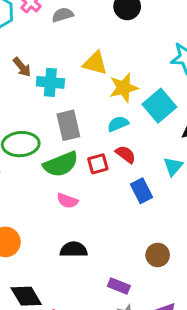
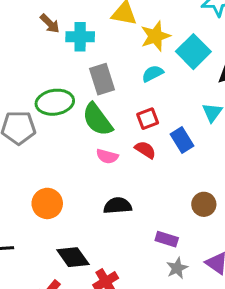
red semicircle: (126, 154) -> (145, 150), moved
green semicircle: (61, 164) -> (97, 120), turned 80
red square: (98, 164) -> (148, 119), moved

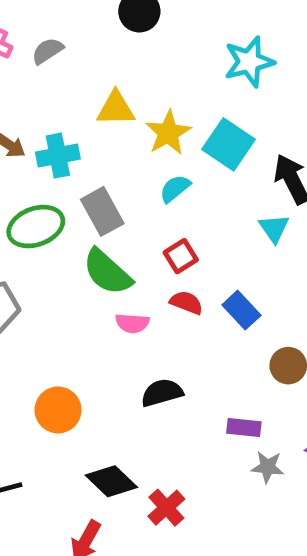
green ellipse: (55, 102) -> (36, 227), moved
blue rectangle: (182, 140) -> (241, 310), moved
gray star: (177, 268) -> (268, 467), turned -30

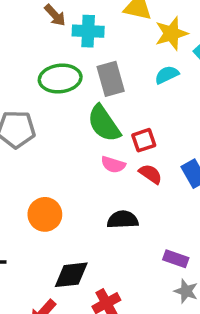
red square: (181, 256) -> (144, 140), moved
red semicircle: (186, 303) -> (150, 174), moved
black diamond: (111, 481) -> (71, 275), turned -63

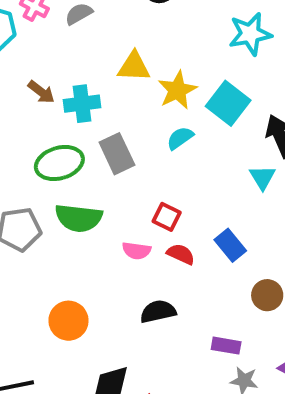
green semicircle: (104, 123) -> (79, 218), moved, turned -39
red square: (144, 140) -> (167, 217), turned -35

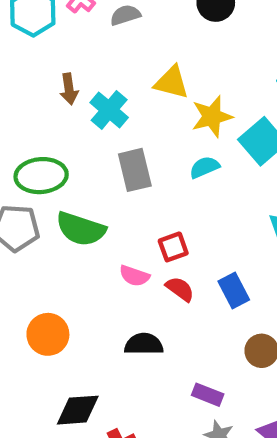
brown arrow: (41, 92) -> (69, 89), turned 32
cyan cross: (82, 104) -> (109, 110), turned 36
green ellipse: (59, 163) -> (41, 176), moved
red square: (167, 217) -> (173, 247), turned 32

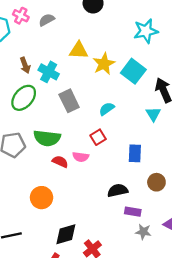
cyan semicircle: (204, 167) -> (107, 109), moved
green ellipse: (41, 176) -> (24, 98), moved, turned -32
red semicircle: (180, 289) -> (60, 162), moved
blue rectangle: (234, 290) -> (135, 153), turned 42
black semicircle: (144, 344) -> (118, 190), moved

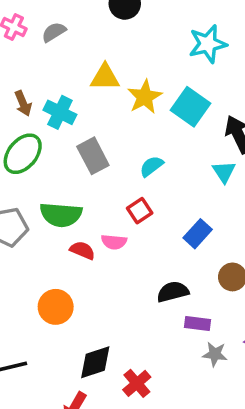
blue rectangle: (135, 153) -> (198, 234), turned 42

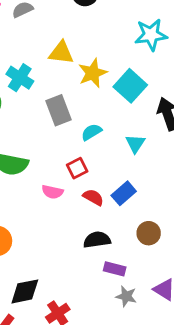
gray rectangle: (93, 156) -> (59, 110), moved
cyan triangle: (224, 172) -> (135, 144), moved
red semicircle: (82, 250) -> (93, 197), moved

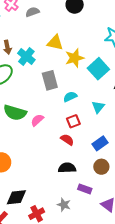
red square: (77, 168) -> (73, 121), moved
pink semicircle: (52, 192) -> (37, 120), moved, turned 120
blue rectangle: (124, 193) -> (100, 143), moved
purple rectangle: (115, 269) -> (85, 189), moved
gray star: (126, 296) -> (64, 205), moved

